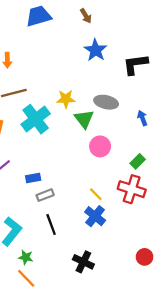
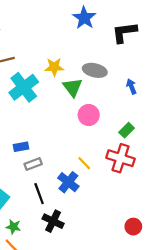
blue cross: (95, 216) -> (68, 182), moved
black cross: (83, 262) -> (53, 221), moved

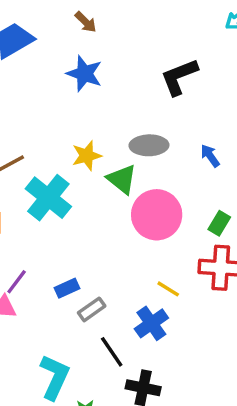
blue star: (84, 18) -> (84, 74), moved
pink circle: (89, 115) -> (157, 215), size x1.5
blue cross: (68, 182) -> (151, 323), turned 30

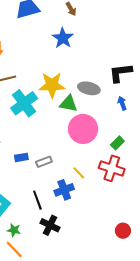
black L-shape: (179, 77) -> (120, 73), moved
yellow star: (87, 156) -> (52, 85), size x1.5
green triangle: (122, 179) -> (69, 104), turned -42
gray rectangle: (92, 309) -> (44, 162), moved

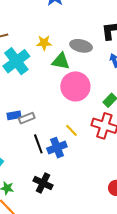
yellow star: (52, 85) -> (44, 43), size x0.6
gray rectangle: (44, 162) -> (27, 118), moved
black line: (37, 200) -> (38, 144), moved

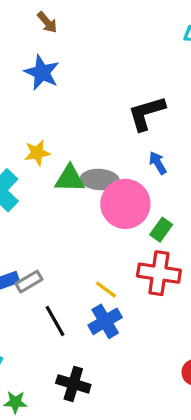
gray ellipse: (81, 46) -> (100, 180), moved
pink circle: (75, 86) -> (125, 204), moved
blue cross: (57, 148) -> (105, 321), moved

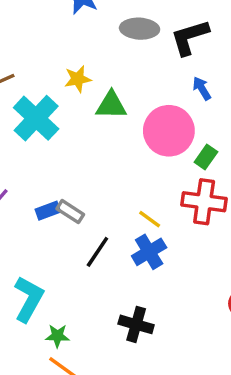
gray ellipse: (100, 180) -> (140, 29), moved
gray rectangle: (29, 282) -> (70, 212), turned 64
black line: (55, 321) -> (97, 252), turned 64
black cross: (73, 384) -> (136, 324), moved

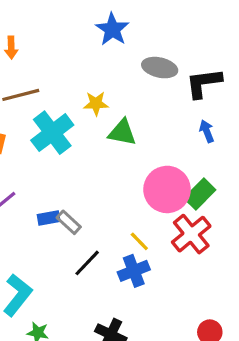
pink circle: (169, 131) -> (167, 189), moved
green rectangle: (206, 157) -> (200, 194), size x1.4
red cross: (204, 202) -> (191, 234), turned 33

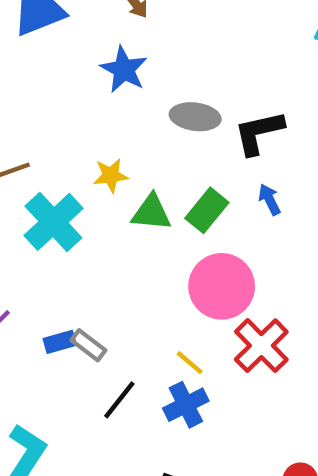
green rectangle: (200, 194) -> (207, 210), moved

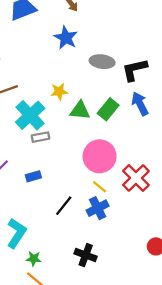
blue arrow: (269, 200) -> (140, 104), size x1.5
pink circle: (222, 286) -> (100, 156), moved
gray rectangle: (88, 345) -> (41, 137), moved, turned -48

